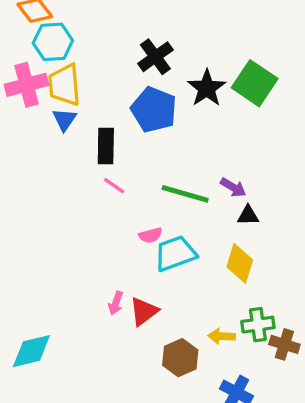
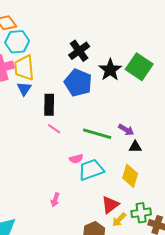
red triangle: (144, 311) -> (110, 205), moved
yellow arrow: (222, 336) -> (119, 220), turned -49

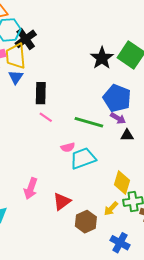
black cross: (79, 51) -> (26, 39), moved
blue pentagon: (78, 83) -> (117, 98), moved
yellow diamond: (130, 176) -> (122, 182), moved
pink arrow: (55, 200) -> (31, 188), moved, size x1.5
red triangle: (110, 205) -> (62, 202), moved

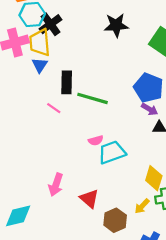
black star: (102, 58) -> (116, 25), moved, turned 30
pink line: (46, 117) -> (54, 108), moved
green line: (89, 122) -> (92, 98), moved
red triangle: (62, 202) -> (89, 199), turned -42

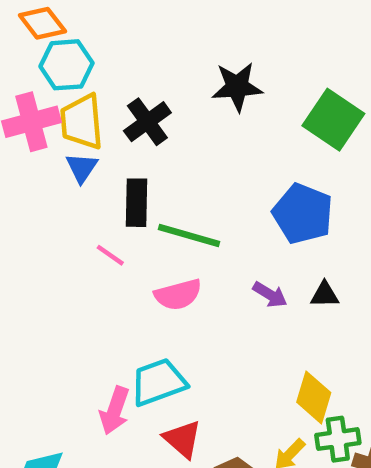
black cross: (50, 24) -> (147, 122), moved
purple arrow: (150, 109) -> (270, 295), moved
pink semicircle: (96, 140) -> (178, 295), moved, size x1.5
cyan trapezoid: (112, 152) -> (158, 382), moved

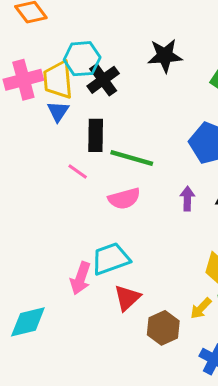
cyan hexagon: (66, 65) -> (82, 59), moved
purple arrow: (270, 295) -> (187, 199), turned -120
red triangle: (182, 439) -> (127, 298), turned 36

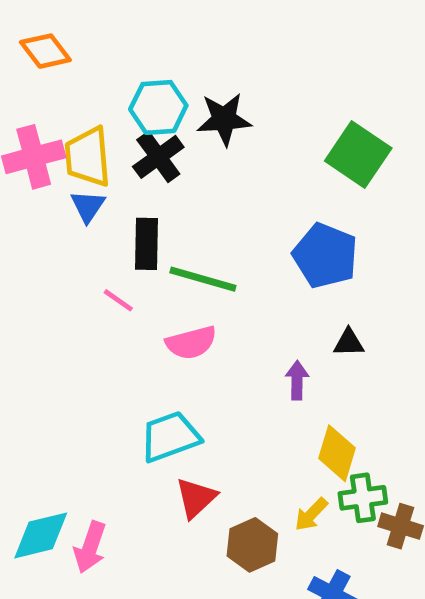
black star: (165, 56) -> (224, 119), moved
cyan hexagon: (82, 59) -> (158, 107), moved
purple arrow: (187, 199) -> (297, 380), moved
pink arrow: (81, 278) -> (90, 547), moved

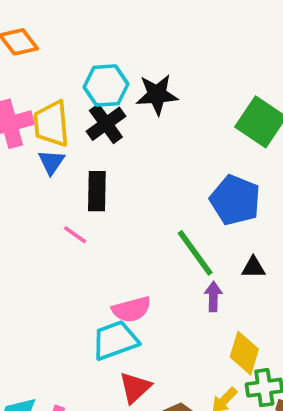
green line: (203, 279) -> (195, 253), moved, turned 38
pink semicircle: (191, 343) -> (131, 309), moved

